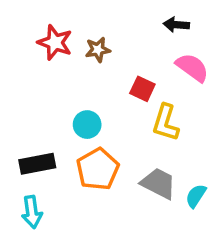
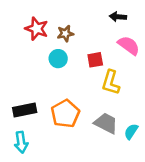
red square: (142, 89) -> (95, 60), turned -35
cyan circle: (87, 125) -> (58, 59), moved

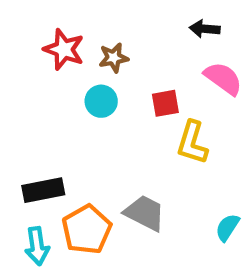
orange pentagon: (65, 114) -> (87, 230), moved
gray trapezoid: (106, 123) -> (145, 213), moved

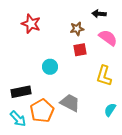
brown star: (114, 58) -> (77, 29), moved
cyan circle: (101, 101) -> (50, 67), moved
yellow L-shape: (192, 143) -> (104, 76), moved
cyan arrow: (37, 246) -> (18, 119), turned -36

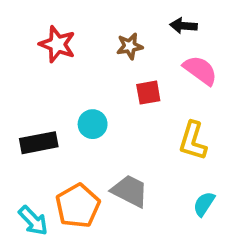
brown star: (77, 29) -> (130, 46), moved
black rectangle: (21, 92) -> (39, 143), moved

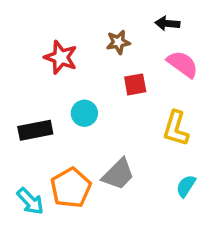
red star: (57, 44) -> (61, 57), moved
gray trapezoid: (130, 191) -> (118, 174), turned 108

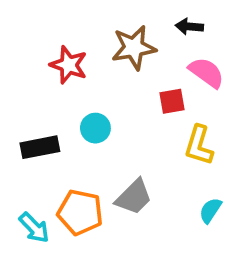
brown star: (118, 42) -> (134, 48), size x1.6
red square: (135, 84) -> (172, 101), moved
orange pentagon: (71, 188) -> (80, 212), turned -30

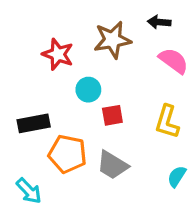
red square: (172, 101) -> (112, 115), moved
cyan circle: (95, 128) -> (88, 90), moved
gray trapezoid: (134, 197) -> (112, 165), turned 76
orange pentagon: (80, 212) -> (67, 154), moved

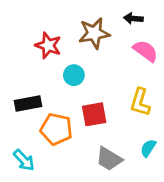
red square: (112, 115) -> (94, 114), moved, size x1.4
gray trapezoid: (112, 165) -> (109, 159), moved

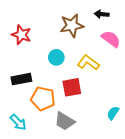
red star: (48, 45) -> (21, 35), moved
yellow L-shape: (140, 102) -> (88, 63), moved, turned 110
gray trapezoid: (109, 159) -> (65, 121), moved

